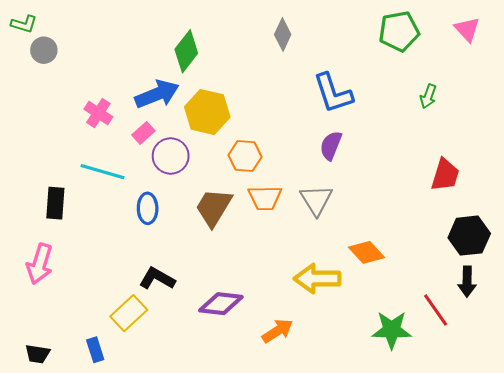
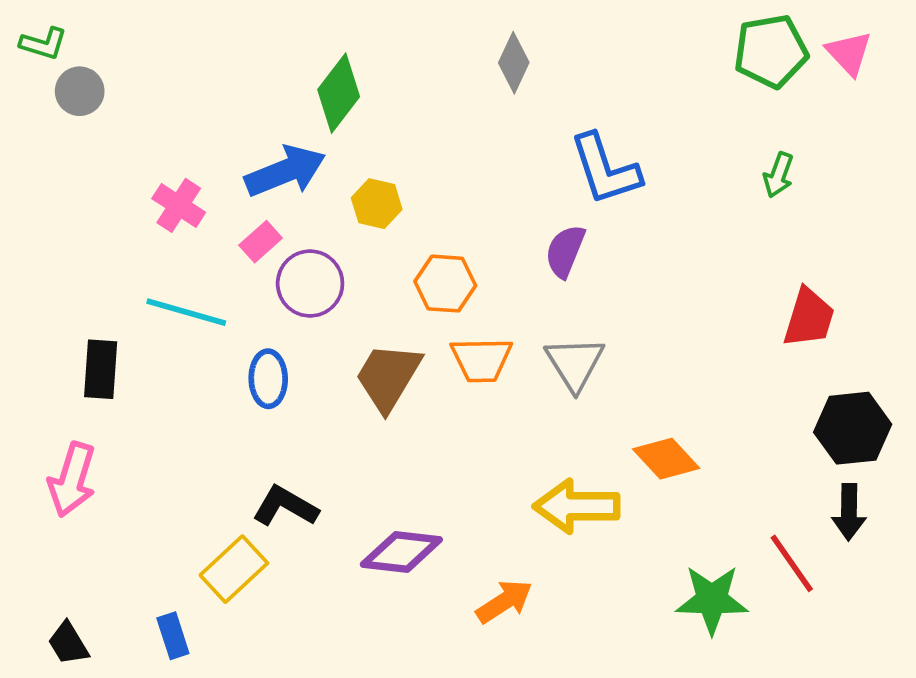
green pentagon: (399, 31) -> (771, 51), moved
yellow hexagon: (207, 112) -> (377, 204), size x0.6
purple semicircle: (331, 146) -> (565, 251), moved
black trapezoid: (38, 354) -> (68, 643), turned 50

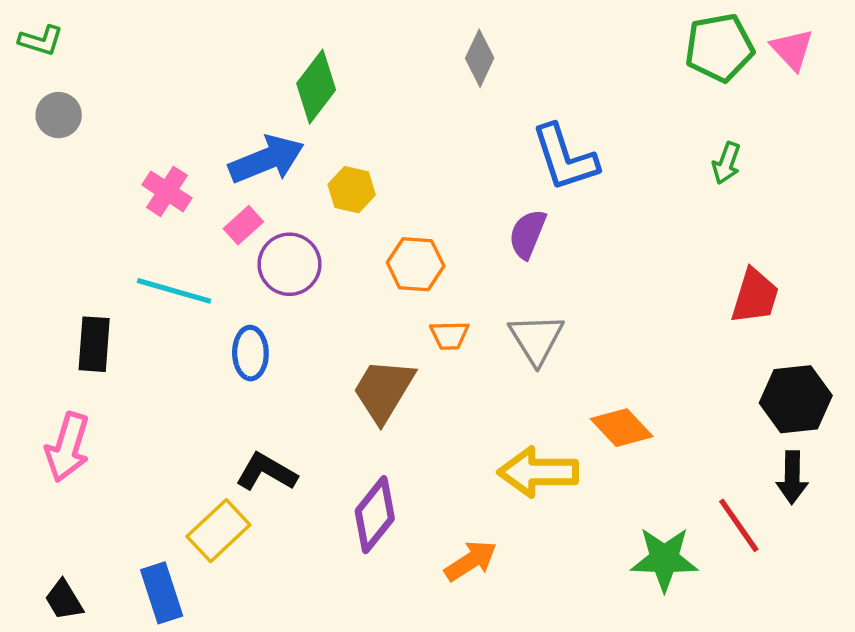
gray circle: (80, 91) -> (59, 115), moved
orange trapezoid: (481, 360) -> (449, 335), size x0.7
brown trapezoid: (388, 377) -> (384, 390), moved
purple diamond: (401, 552) -> (375, 515), turned -58
blue rectangle: (173, 636) -> (162, 593), size x1.4

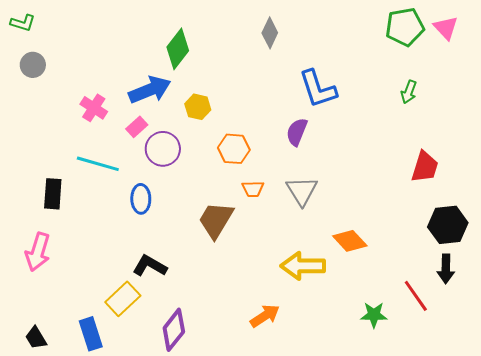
purple diamond: (375, 515) -> (174, 330), moved
green star: (664, 559) -> (374, 315), size x0.7

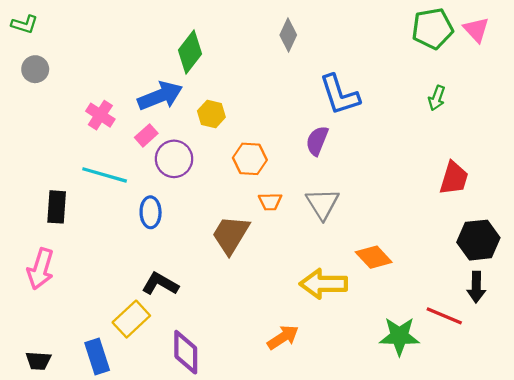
red line: (416, 296) -> (444, 316), turned -32
green star: (374, 315) -> (399, 336), size x1.4
purple diamond: (174, 330) -> (186, 352), turned -39
black trapezoid: (36, 338) -> (38, 361), turned -55

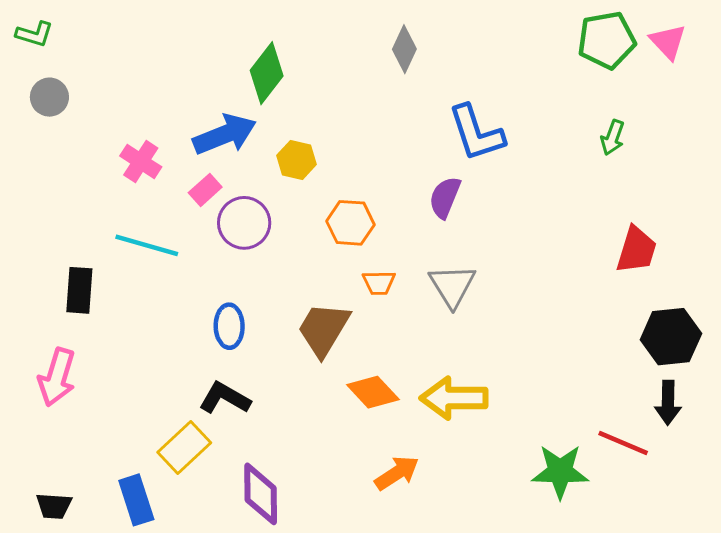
blue ellipse: (151, 212) -> (229, 326), moved
orange diamond: (374, 257) -> (373, 392), moved

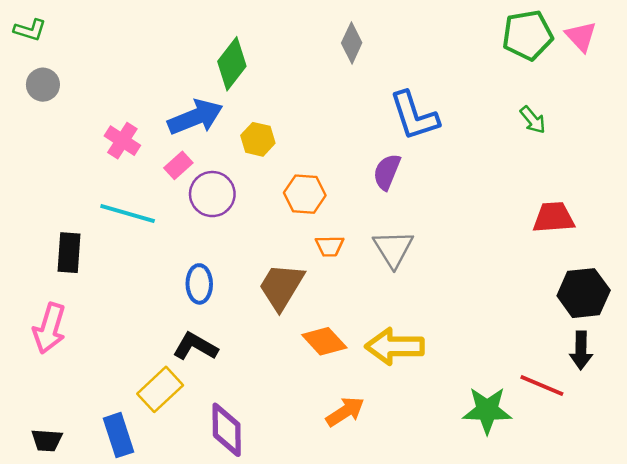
green arrow: (613, 137) -> (533, 120), turned -60
red trapezoid: (637, 250) -> (554, 217), turned -111

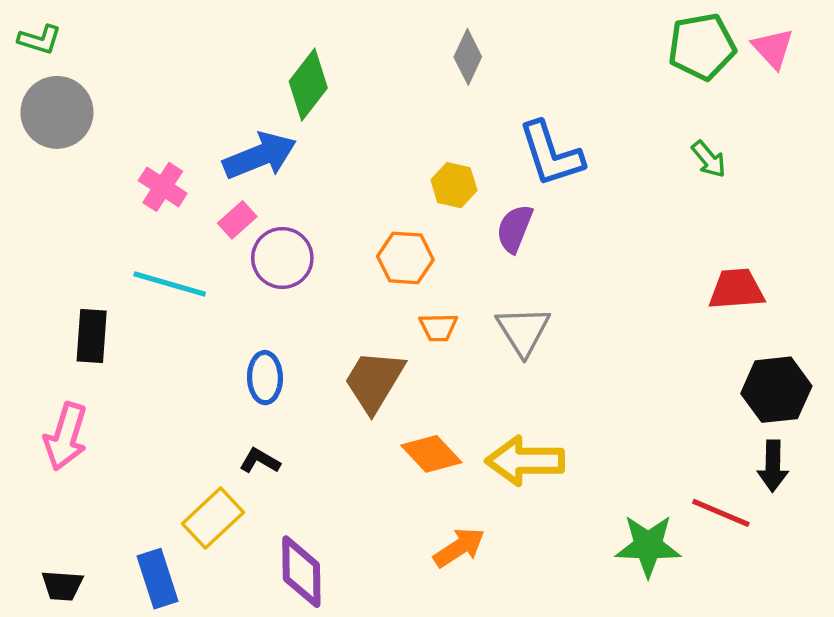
gray circle: (43, 85) -> (57, 112), size x1.6
yellow hexagon: (258, 139) -> (454, 185), moved
black L-shape: (195, 346) -> (260, 461), size x0.7

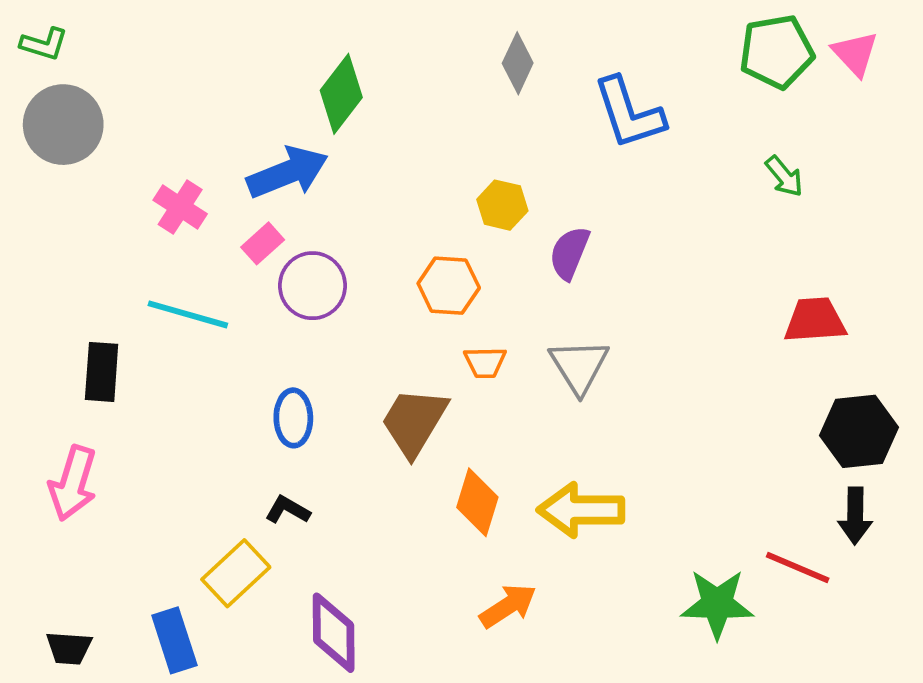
blue L-shape: (551, 154) -> (629, 113), moved
orange diamond: (431, 454) -> (477, 502), turned 60

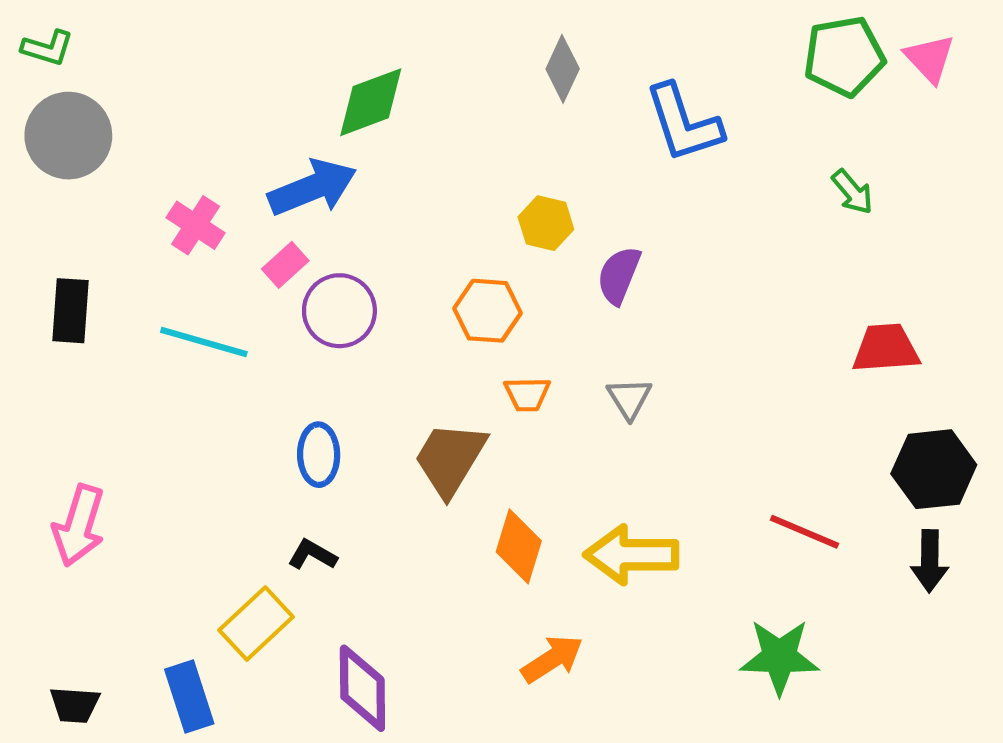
green diamond: (341, 94) -> (371, 102), turned 32
gray triangle: (579, 366) -> (629, 398), size x0.7
black rectangle: (102, 372) -> (70, 311), moved
red line: (798, 568) -> (805, 532), moved

